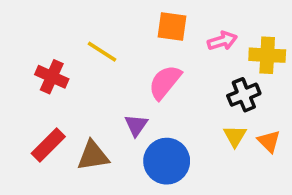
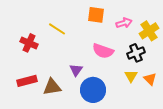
yellow cross: (267, 55) -> (149, 31), turned -36
pink semicircle: (165, 82) -> (103, 51), moved, turned -110
red rectangle: (48, 145) -> (27, 81), turned 30

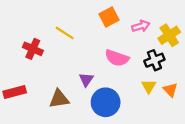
orange square: (96, 15) -> (109, 17), turned -36
red rectangle: (27, 81) -> (15, 92), moved

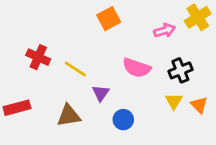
orange square: (109, 17) -> (109, 19), moved
yellow line: (65, 33) -> (75, 69), moved
yellow cross: (169, 35) -> (198, 17), moved
blue circle: (106, 102) -> (123, 120), size x0.6

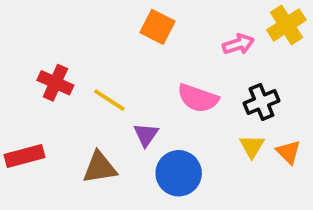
orange square: (109, 19) -> (157, 27), turned -35
blue circle: (123, 120) -> (179, 173), size x1.5

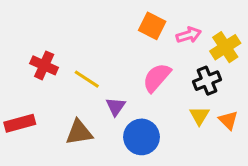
yellow cross: (286, 25) -> (225, 47), moved
orange square: (157, 27) -> (152, 26), moved
pink semicircle: (198, 98) -> (157, 78), turned 112

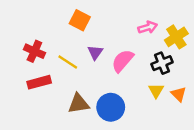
orange square: (152, 26) -> (80, 20), moved
purple triangle: (116, 107) -> (95, 52), moved
red rectangle: (20, 123) -> (39, 82), moved
brown triangle: (79, 132) -> (79, 104), moved

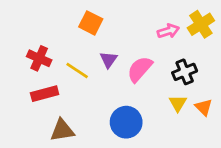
yellow cross: (176, 37) -> (201, 24), moved
brown triangle: (79, 104) -> (62, 130), moved

